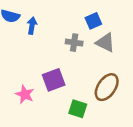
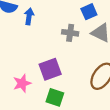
pink star: (25, 94) -> (22, 83), turned 30
green square: (78, 109) -> (55, 97), moved

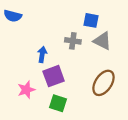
blue square: (89, 12) -> (91, 20), turned 35
blue arrow: (29, 16) -> (42, 54), moved

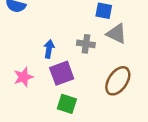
gray cross: (73, 41) -> (86, 44), moved
pink star: (26, 90) -> (23, 77), moved

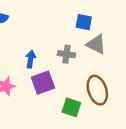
brown ellipse: (118, 81) -> (97, 90), turned -52
green square: (67, 104) -> (71, 107), moved

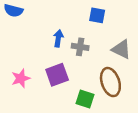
gray triangle: (96, 44) -> (121, 49), moved
blue arrow: (31, 59) -> (58, 38), moved

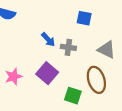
blue arrow: (58, 38) -> (48, 40), turned 128
purple square: (57, 75) -> (47, 73), turned -30

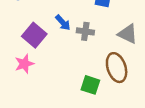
purple square: (47, 73) -> (34, 35), moved

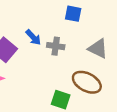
brown ellipse: (117, 68) -> (87, 82), turned -44

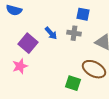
gray cross: (56, 46) -> (74, 33), moved

